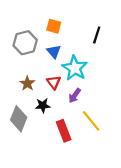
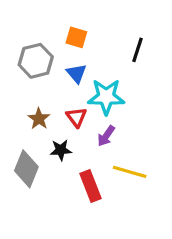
cyan star: (75, 68) -> (106, 97), turned -30
yellow line: (91, 121) -> (130, 172), turned -35

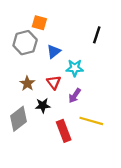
orange square: (76, 37) -> (39, 23), moved
blue triangle: (76, 73) -> (54, 51), turned 32
cyan star: (106, 97) -> (75, 68), size x0.7
gray diamond: (26, 169) -> (18, 119), turned 30

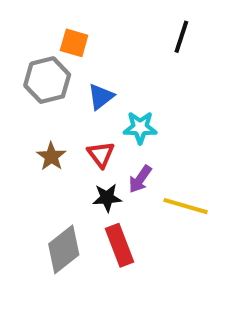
black line: (97, 35) -> (181, 37), moved
black star: (43, 106) -> (107, 198), moved
gray diamond: (18, 119) -> (64, 249), moved
yellow line: (91, 121) -> (186, 206), moved

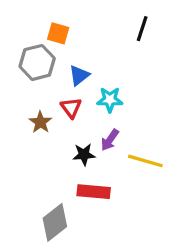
red triangle: (101, 154) -> (71, 108), moved
red rectangle: (119, 245) -> (94, 192), turned -64
gray diamond: (64, 249) -> (55, 222), moved

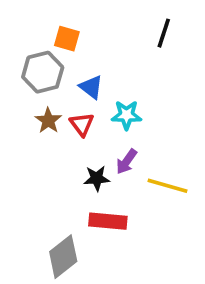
blue triangle: (79, 75) -> (91, 87), turned -45
brown star: (40, 122) -> (48, 121), moved

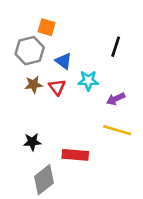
black line: (164, 33) -> (116, 47), moved
brown star: (48, 121) -> (34, 85), turned 30
purple arrow: (126, 162) -> (116, 99), moved, turned 30
black star: (97, 178) -> (32, 142), moved

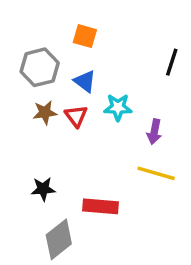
orange square: (47, 27) -> (85, 36), moved
black line: (116, 47) -> (172, 62), moved
purple arrow: (116, 99) -> (154, 132), turned -54

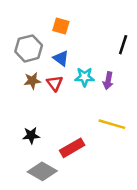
purple arrow: (154, 132) -> (108, 81), moved
red rectangle: (101, 206) -> (72, 148), turned -35
gray diamond: (59, 239) -> (42, 171), turned 68

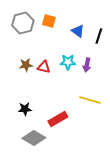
gray hexagon: (29, 48) -> (23, 23), moved
blue triangle: (61, 58) -> (78, 31), moved
red triangle: (55, 83) -> (44, 67), turned -40

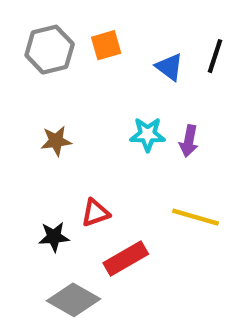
orange square: (49, 21) -> (106, 45), turned -32
black line: (99, 36) -> (215, 56), moved
red triangle: (44, 67) -> (95, 213), moved, turned -32

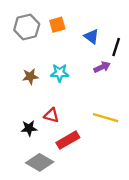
black line: (215, 56) -> (116, 47), moved
cyan star: (148, 134) -> (60, 73), moved
purple arrow: (189, 141) -> (102, 67), moved, turned -126
red triangle: (95, 213) -> (51, 115), turned 35

